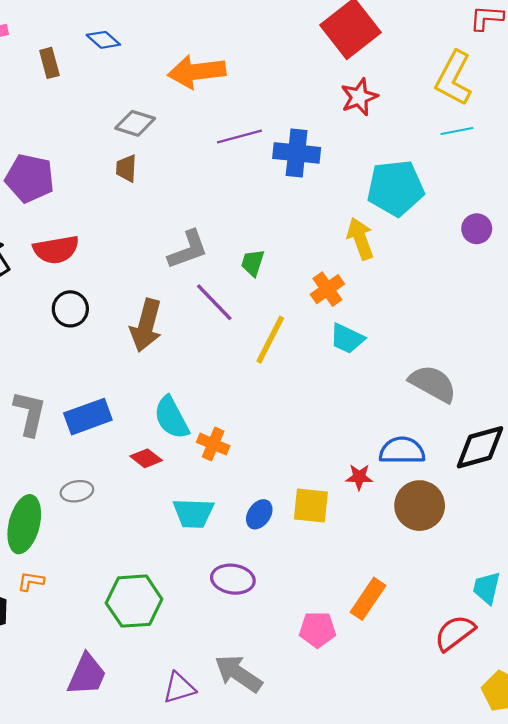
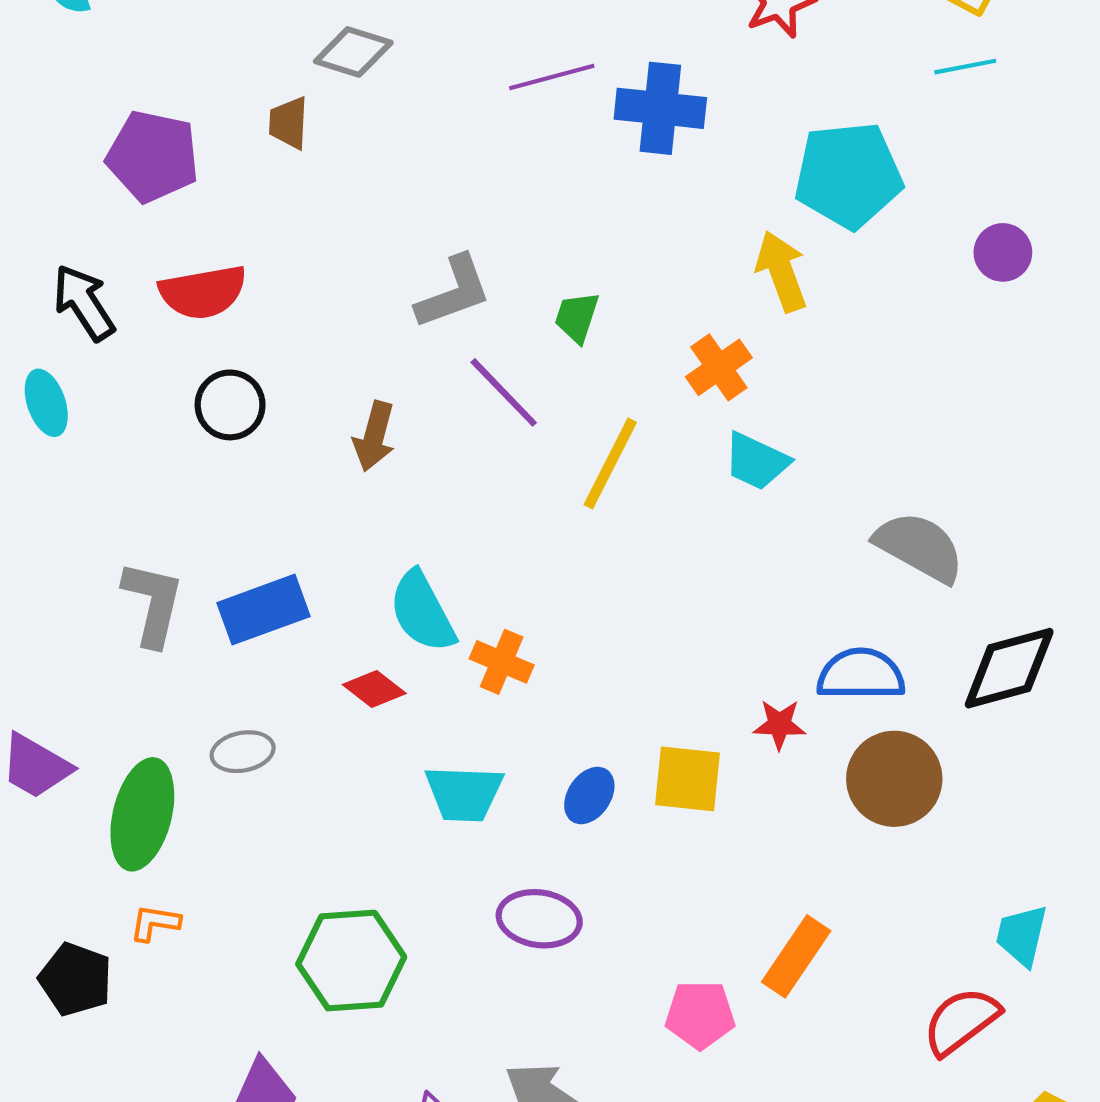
brown trapezoid: (126, 168) -> (289, 123), moved
brown arrow: (146, 325) -> (374, 436), size x0.7

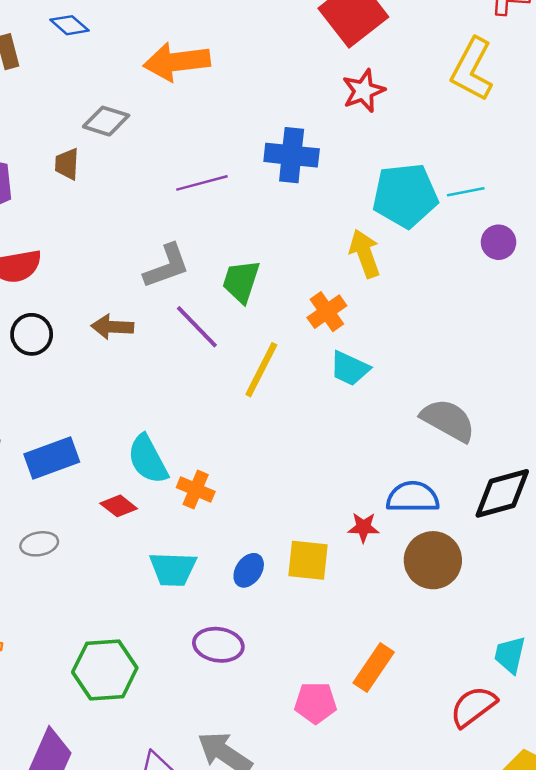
cyan line: (965, 67) -> (466, 192), moved
purple line: (552, 77) -> (202, 183), moved
green trapezoid: (577, 317) -> (241, 281), size x1.4
brown arrow: (374, 436) -> (112, 327), moved, turned 78

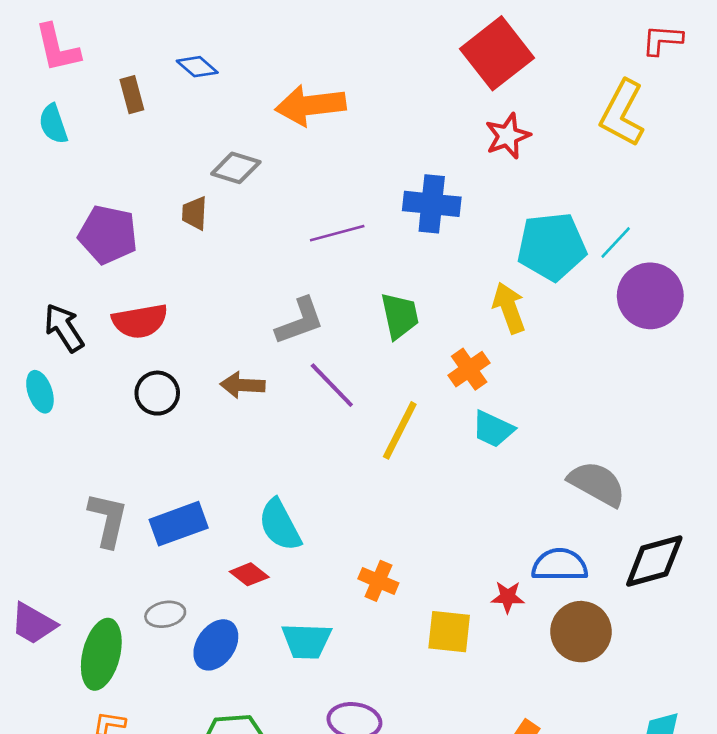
cyan line: (466, 192) -> (616, 243), turned -36
purple circle: (499, 242) -> (650, 296), size x1.8
green trapezoid: (241, 281) -> (400, 316), moved, turned 150
orange cross: (196, 490) -> (378, 581), moved
blue ellipse: (249, 570) -> (216, 645), moved, size x1.4

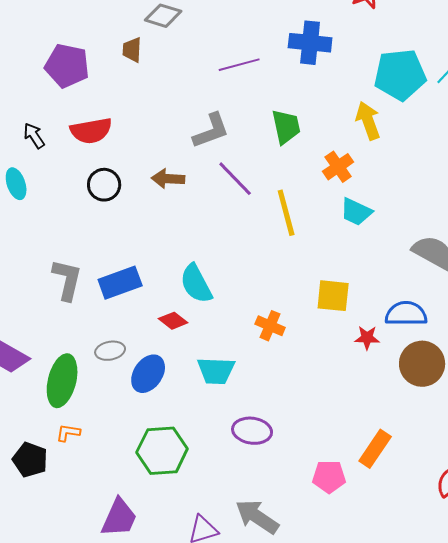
black arrow: (64, 328) -> (34, 136), size x0.7
yellow line: (400, 430) -> (286, 213), turned -42
yellow square: (449, 632) -> (333, 296), moved

